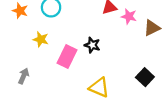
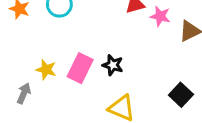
yellow star: (41, 39) -> (46, 70), moved
black star: (92, 45) -> (113, 65), moved

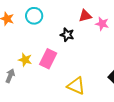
black star: (113, 65) -> (67, 35), moved

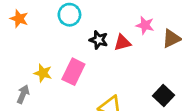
cyan circle: (34, 16) -> (69, 15), moved
red triangle: (85, 16) -> (122, 43), moved

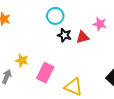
cyan circle: (69, 15) -> (55, 16), moved
pink rectangle: (73, 72) -> (45, 73), moved

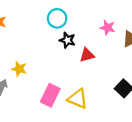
red triangle: (83, 37) -> (87, 55), moved
pink rectangle: (45, 73) -> (50, 95), moved

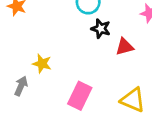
yellow triangle: (78, 99) -> (133, 100), moved

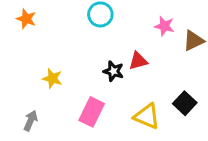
black star: (101, 29) -> (113, 71), moved
gray arrow: (21, 86) -> (31, 121), moved

